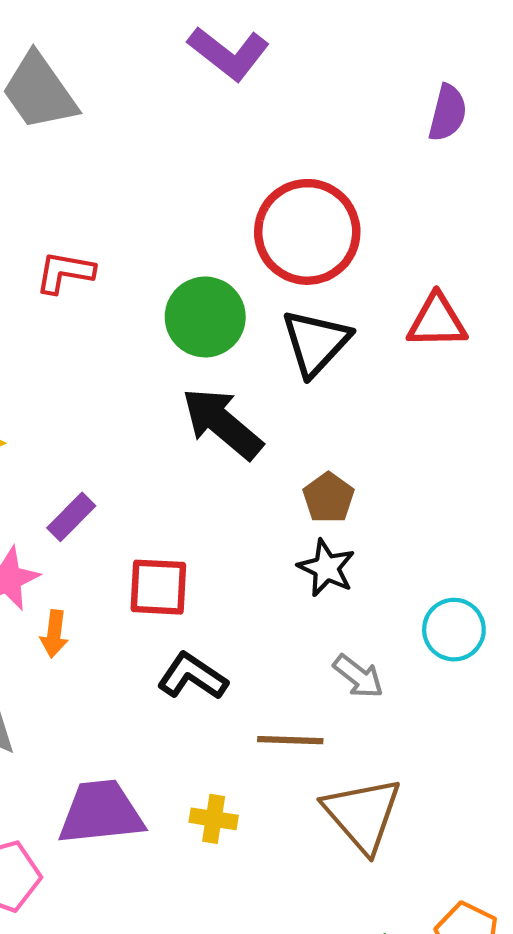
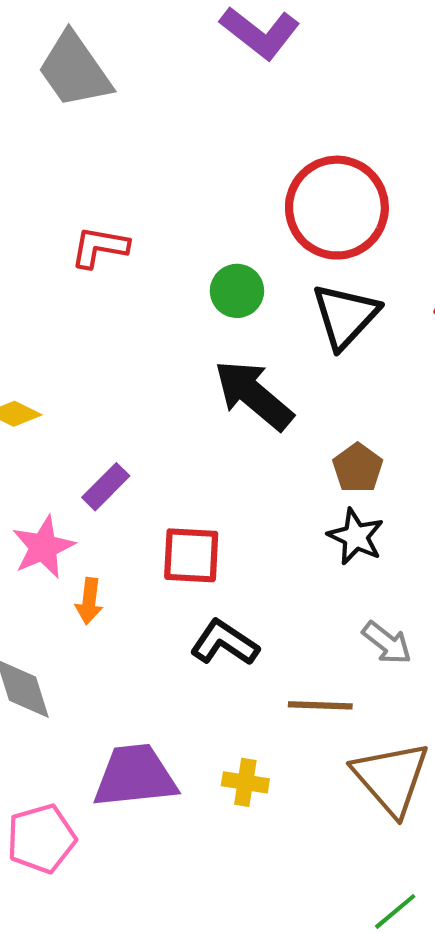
green circle: (205, 317) -> (237, 291), size x0.7

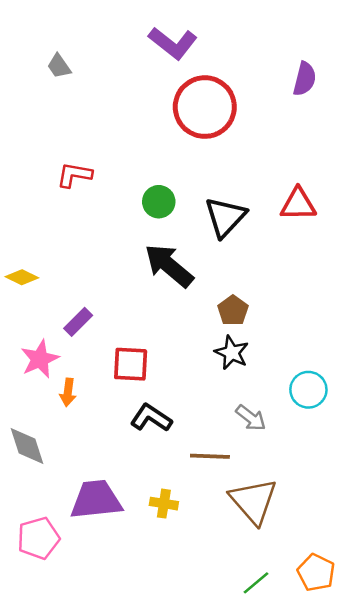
gray trapezoid: (75, 70) -> (59, 66), size x0.5
red circle: (337, 208) -> (205, 107), moved

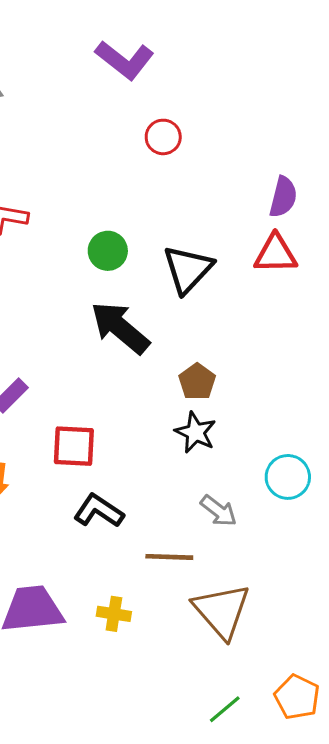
purple semicircle: (305, 79) -> (283, 197), moved
red circle: (205, 107) -> (163, 137), size x0.5

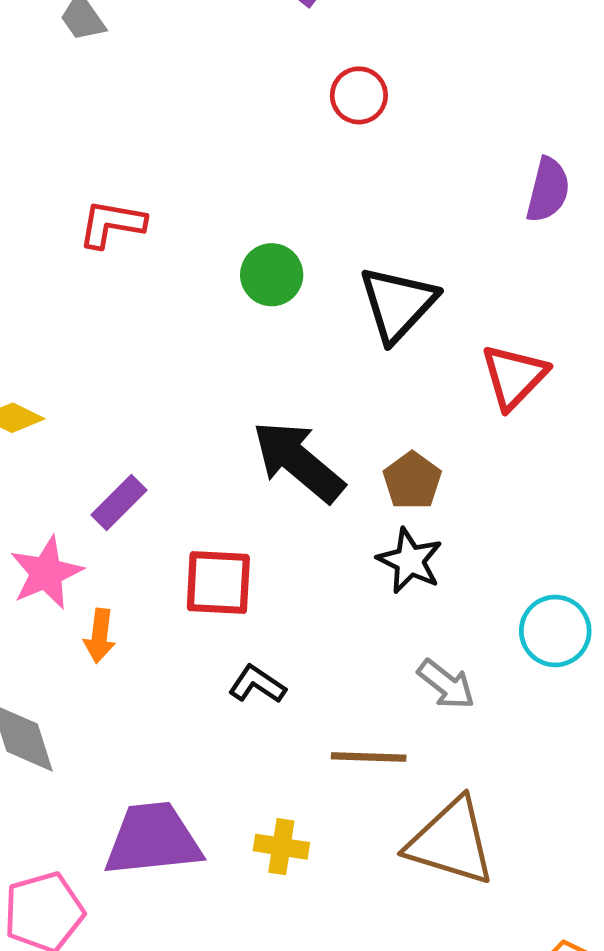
red triangle: (275, 254) -> (514, 377), moved, turned -45
black arrow: (120, 328) -> (298, 461), moved
black L-shape: (99, 511) -> (257, 684), size x0.7
brown triangle: (222, 611) -> (451, 842), turned -32

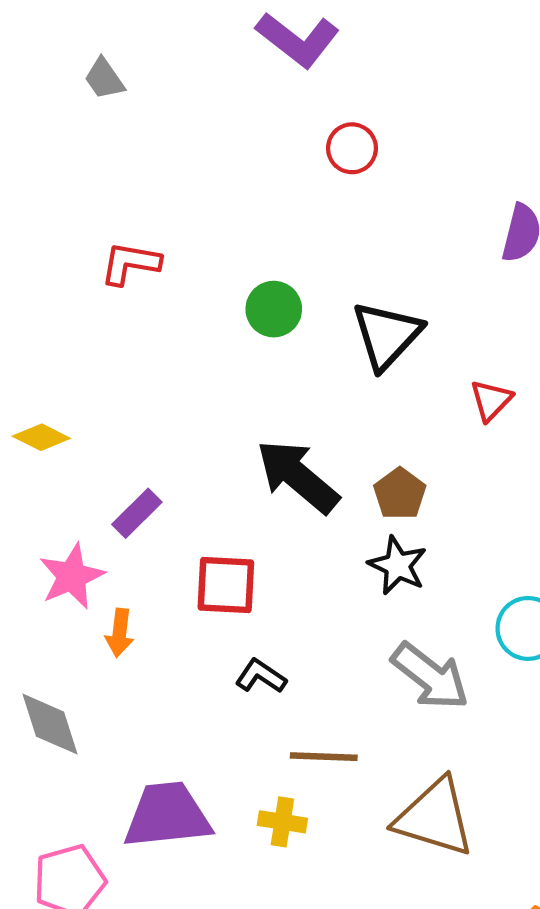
red triangle: (514, 377) -> (491, 400), size x0.7
gray arrow: (446, 684) -> (430, 676), size x1.5
brown line: (369, 757) -> (324, 757), moved

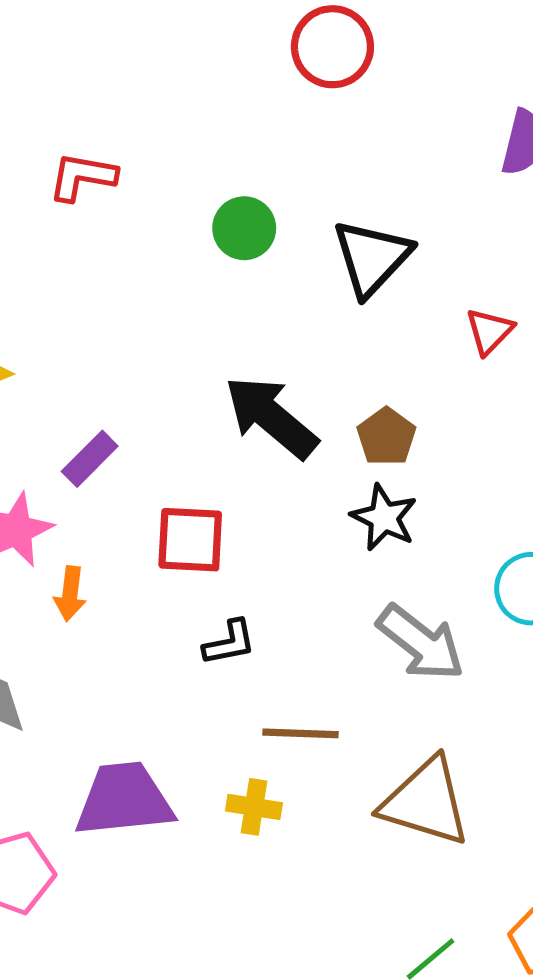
red circle: (352, 148) -> (332, 47), size x1.4
black L-shape: (261, 676) -> (229, 643), turned 135

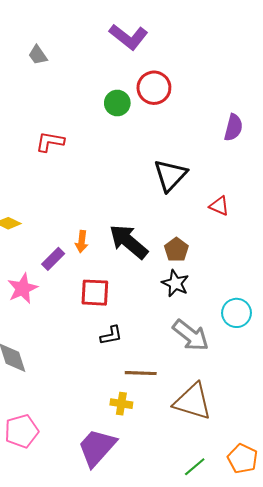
green circle: (244, 228) -> (117, 103), moved
red triangle: (489, 331) -> (219, 206), turned -50
orange arrow: (70, 594) -> (82, 242), moved
purple trapezoid: (124, 800) -> (97, 447), moved, turned -42

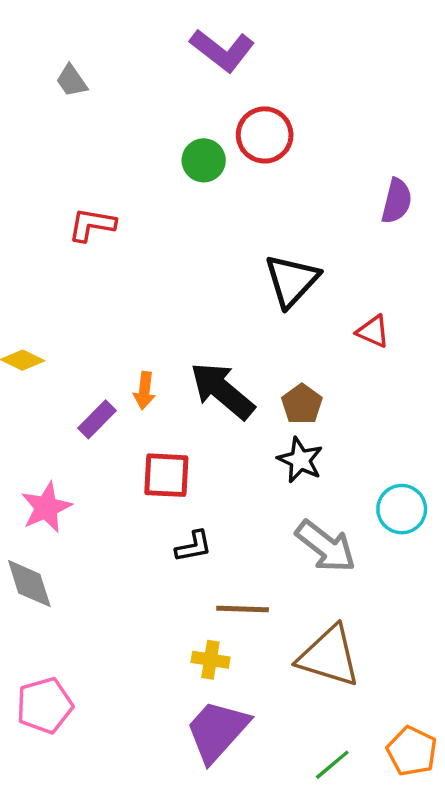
pink star: (23, 288) -> (46, 507), moved
purple trapezoid: (97, 447) -> (217, 731), moved

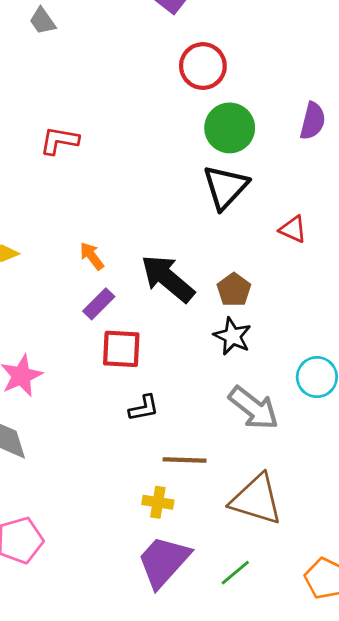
green circle: (204, 160) -> (230, 128), moved, size x1.4
orange arrow: (144, 391) -> (92, 256), moved, turned 136
purple rectangle: (97, 419) -> (99, 304), moved
green line: (332, 765) -> (235, 573), moved

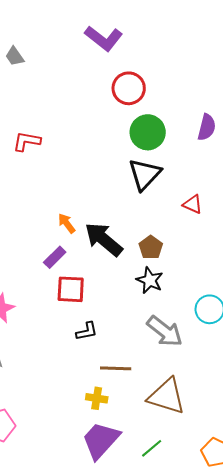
orange arrow: (92, 256) -> (67, 223), moved

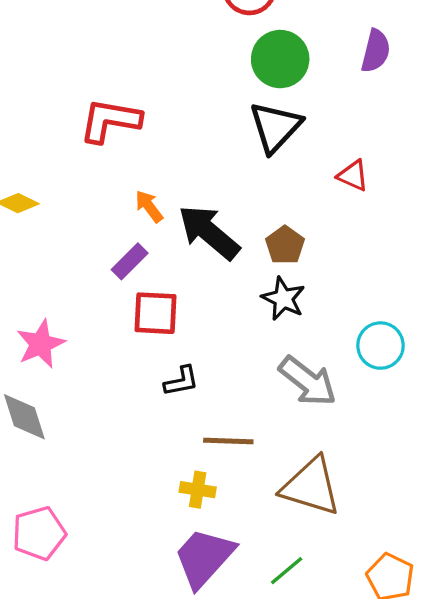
red L-shape: (27, 141) -> (110, 121), moved, size x1.4

